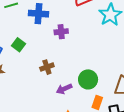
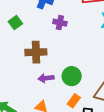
brown cross: (47, 67) -> (36, 52), size x1.5

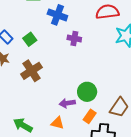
brown cross: (36, 52) -> (31, 71), moved, turned -30
purple arrow: (46, 78) -> (67, 103), moved

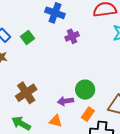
purple cross: (74, 38) -> (72, 36), turned -32
brown cross: (31, 71) -> (26, 93), moved

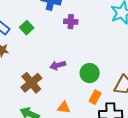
purple cross: (72, 36) -> (71, 22), turned 32
purple arrow: (65, 101) -> (58, 65), moved

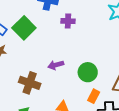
green square: (27, 28) -> (24, 28), size x1.6
brown cross: (31, 83) -> (30, 83), turned -30

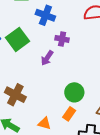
purple arrow: (56, 65) -> (47, 58), moved, turned -49
orange rectangle: (94, 96) -> (69, 114), moved

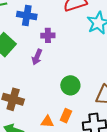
orange rectangle: (69, 114) -> (66, 116), moved

